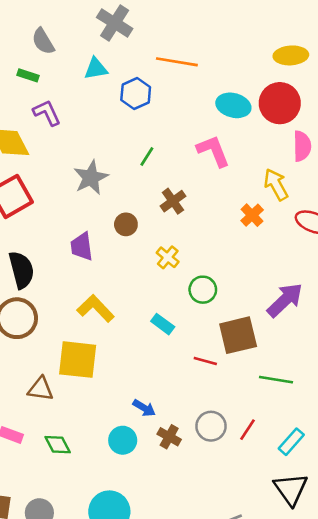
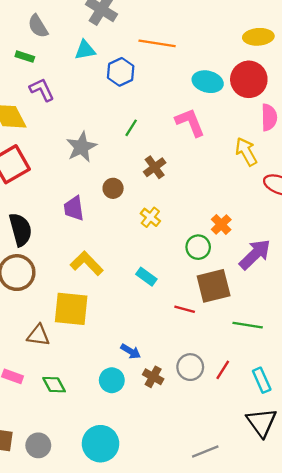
orange cross: (252, 215) -> (221, 225), moved
green circle: (203, 290) -> (198, 247), moved
cyan rectangle: (291, 442) -> (262, 380), turned -65

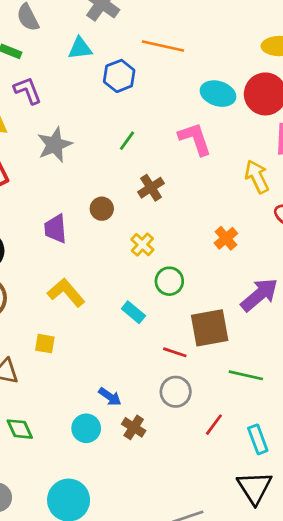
gray star: (81, 147) -> (55, 145), moved
orange cross: (221, 225) -> (226, 238), moved
green circle: (198, 247) -> (169, 281), moved
yellow square: (71, 309) -> (45, 344), size x0.5
gray circle: (190, 367) -> (176, 392), moved

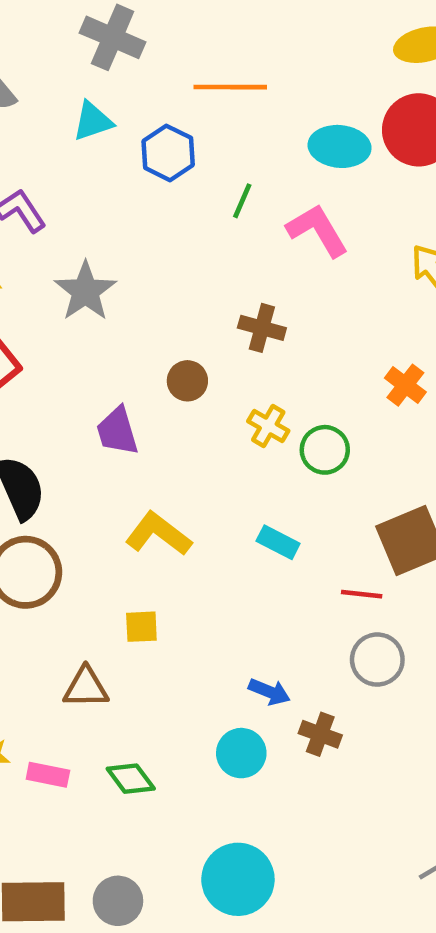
green line: (127, 141) -> (242, 201), moved
brown cross: (151, 188) -> (262, 328), turned -30
green circle: (169, 281) -> (325, 450), moved

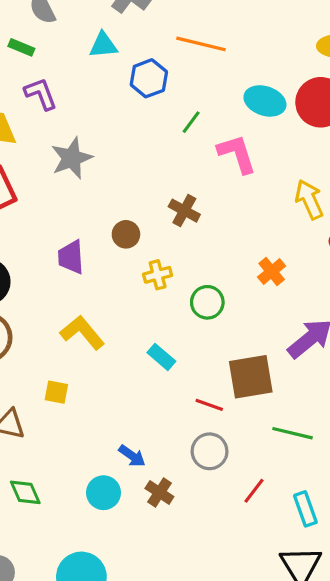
yellow cross: (268, 426) -> (158, 275), moved, turned 32

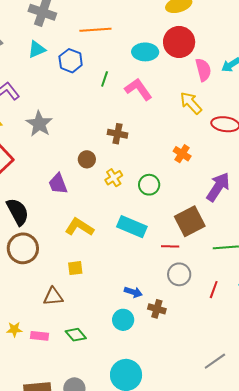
cyan rectangle: (161, 357) -> (132, 227), size x1.6

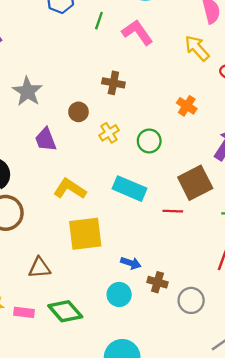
gray star: (39, 124) -> (27, 92), moved
yellow square: (75, 268) -> (85, 234), moved, size x2.0
gray circle: (179, 274) -> (191, 300), moved
green diamond: (76, 335) -> (65, 311), size x1.4

